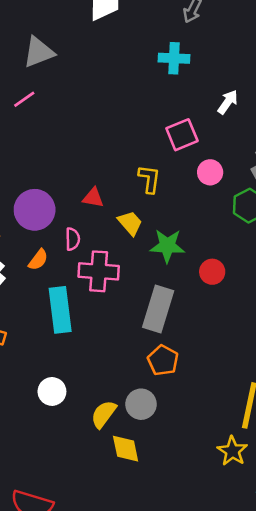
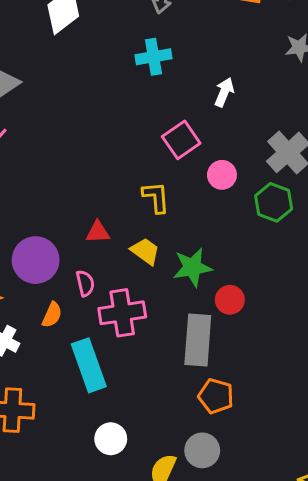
red circle: (212, 272) -> (230, 300), moved
white circle: (52, 391) -> (111, 439), moved

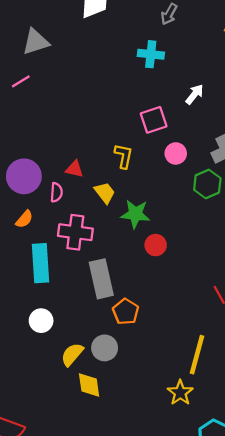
pink semicircle: (85, 283) -> (56, 192), moved
gray rectangle: (198, 340) -> (101, 279), moved, turned -33

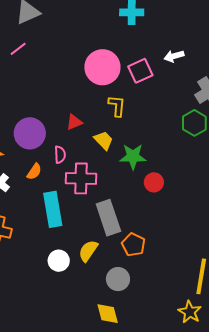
white arrow: (194, 94) -> (174, 56), moved, turned -138
pink circle: (176, 153) -> (102, 67), moved, size x1.8
red triangle: (74, 169) -> (74, 122), turned -30
pink semicircle: (56, 192) -> (60, 155), moved
yellow semicircle: (72, 354) -> (88, 251), moved

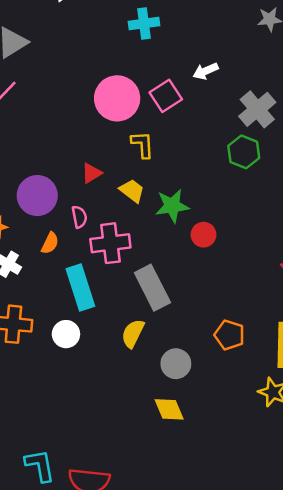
orange pentagon: (133, 245) -> (229, 335), moved
white circle: (59, 261) -> (66, 334), moved

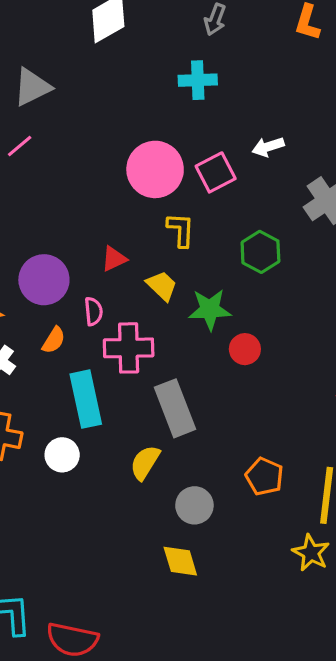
green hexagon: (244, 152) -> (260, 252), moved

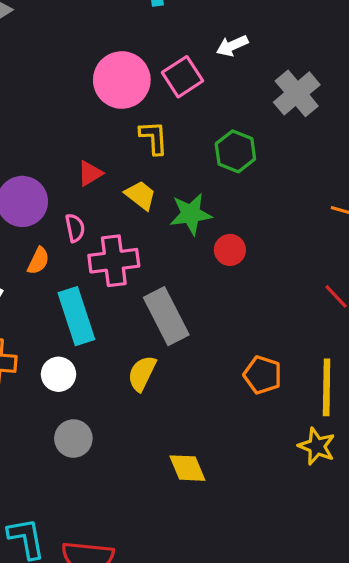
gray circle: (194, 505) -> (73, 439), moved

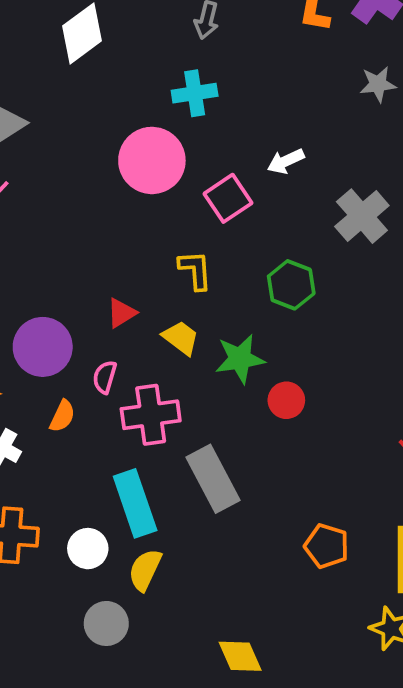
pink circle: (122, 80) -> (152, 160), moved
pink semicircle: (75, 228) -> (105, 377), turned -152
cyan rectangle: (76, 316) -> (135, 503), moved
yellow semicircle: (142, 373) -> (145, 570), moved

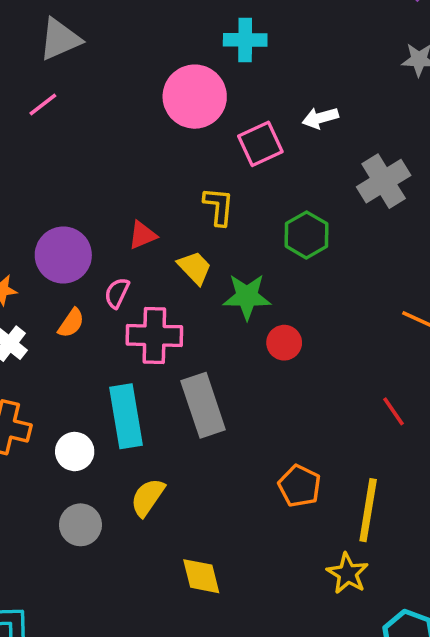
yellow semicircle: (145, 570) -> (148, 497), moved

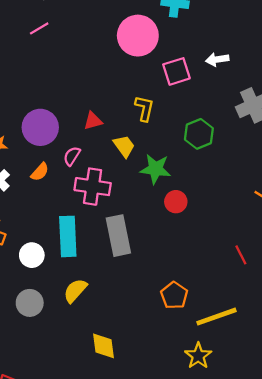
yellow line: (368, 510) -> (216, 317), turned 54

